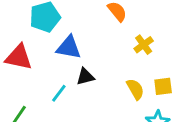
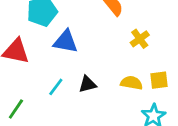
black triangle: (85, 77) -> (87, 84), moved
yellow semicircle: (135, 89) -> (131, 83), turned -50

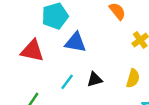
yellow semicircle: (131, 83) -> (133, 78), turned 96

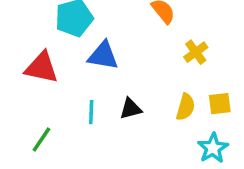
cyan line: (67, 82) -> (91, 112), turned -35

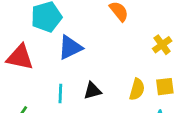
yellow cross: (196, 52) -> (162, 45), moved
blue triangle: (103, 56) -> (70, 48), turned -36

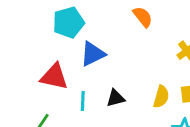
red triangle: (20, 57) -> (54, 77), moved

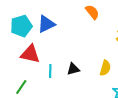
cyan pentagon: (68, 22) -> (21, 26), moved
blue triangle: (93, 54) -> (46, 24), moved

